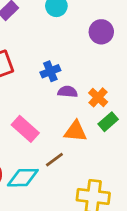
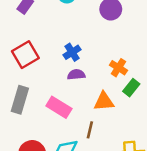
purple semicircle: (68, 92) -> (76, 75), moved
brown line: (54, 160) -> (90, 130), turned -30

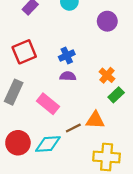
orange triangle: (104, 101) -> (95, 120), moved
brown line: (90, 130) -> (73, 128), turned 42

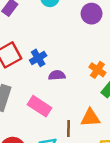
blue cross: (67, 56) -> (38, 58), moved
brown line: (73, 128) -> (69, 129), turned -56

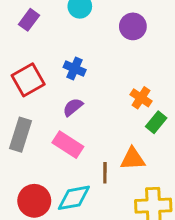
blue cross: (38, 58) -> (75, 68), moved, turned -35
purple semicircle: (57, 75) -> (73, 107), moved, turned -35

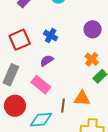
purple circle: (133, 26) -> (93, 29), moved
red circle: (34, 201) -> (15, 106), moved

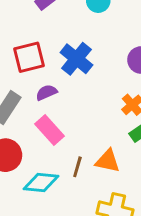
blue cross: (51, 36) -> (76, 59), size x1.5
purple semicircle: (47, 61) -> (46, 92), moved

